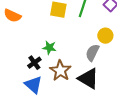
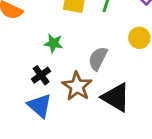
green star: (49, 48) -> (53, 43), moved
gray semicircle: (92, 53) -> (98, 59), moved

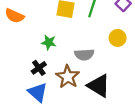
gray semicircle: (98, 59) -> (84, 55), turned -120

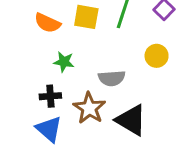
orange semicircle: (14, 16) -> (47, 23), moved
black cross: (39, 68) -> (50, 96), turned 32

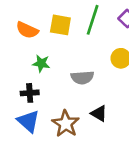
brown star: (89, 108) -> (66, 124), moved
black triangle: (131, 120) -> (99, 113), size x0.6

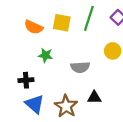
black cross: (30, 93) -> (26, 80), moved
black triangle: (99, 113) -> (94, 98), turned -32

